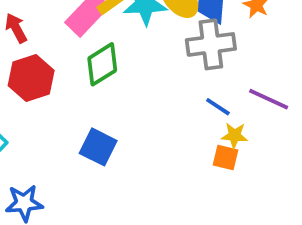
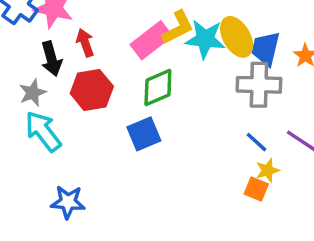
yellow star: (234, 135) -> (267, 170), turned -30
blue square: (98, 147) -> (144, 134), moved, turned 32

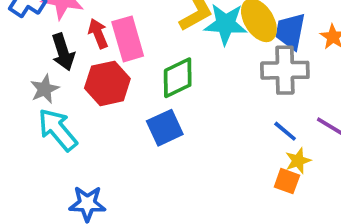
pink rectangle: (151, 40) -> (128, 39), moved, turned -66

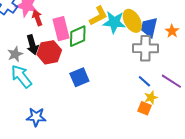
red arrow: (98, 33) -> (37, 18), moved
black arrow: (63, 52) -> (32, 45), moved
green diamond: (178, 78) -> (78, 36), moved

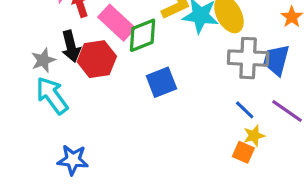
blue trapezoid: (149, 27) -> (276, 60), moved
pink rectangle: (61, 29) -> (117, 23), turned -35
orange star: (172, 31) -> (292, 17), moved
blue square: (79, 77) -> (161, 82), moved

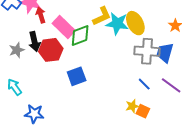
blue square: (161, 82) -> (77, 76), moved
cyan arrow: (52, 95) -> (14, 87), moved, size x0.7
yellow star: (254, 136) -> (132, 106), moved

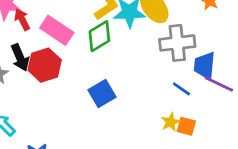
green diamond: (80, 35) -> (99, 36), moved
blue trapezoid: (165, 53) -> (205, 66), moved
blue square: (77, 76) -> (102, 93), moved

